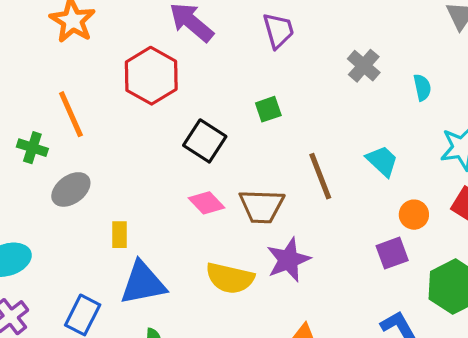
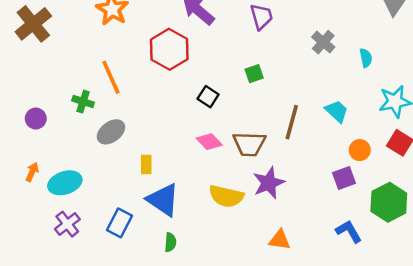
black square: (205, 141) -> (208, 97), size x0.7
brown line: (320, 176) -> (292, 122), turned 36
blue triangle: (143, 283) -> (163, 200), turned 45

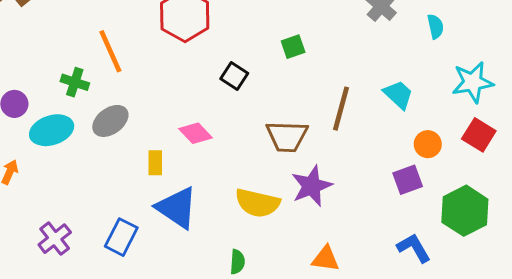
pink diamond: (209, 142) -> (196, 133), moved
cyan ellipse: (65, 183) -> (52, 130), moved
green semicircle: (170, 242) -> (237, 262), moved

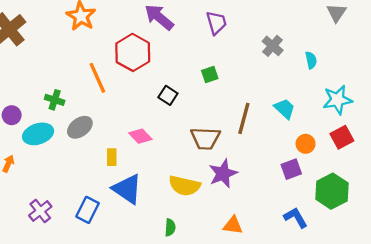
orange line: (110, 51) -> (97, 78), moved
red square: (479, 135) -> (342, 137), turned 30

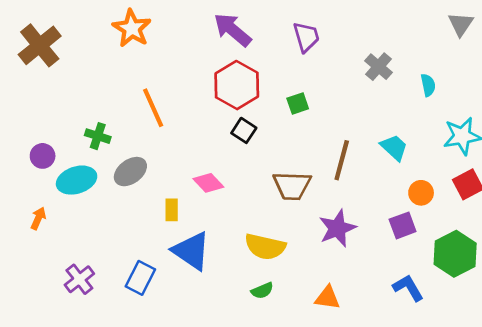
red hexagon: (133, 52) -> (237, 85), moved
purple star: (223, 174) -> (337, 228), moved
green semicircle: (170, 227) -> (262, 291), moved, turned 63

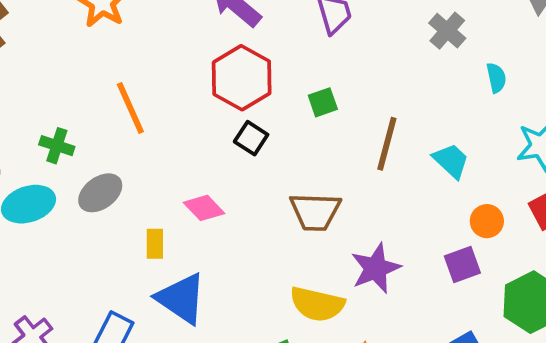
gray cross: (378, 67) -> (447, 31), moved
brown line: (342, 160) -> (387, 144), moved
yellow semicircle: (265, 247) -> (317, 304), moved

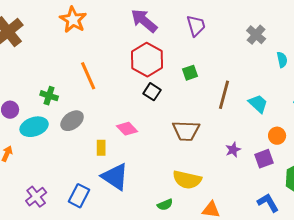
purple star: (376, 268) -> (233, 150), moved, size x0.6

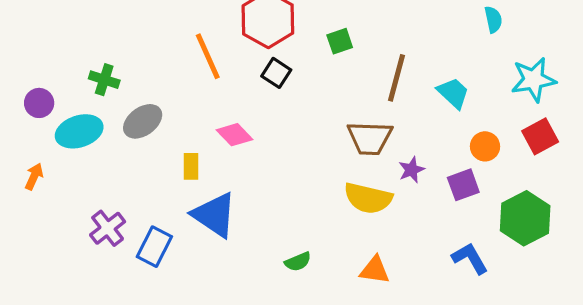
orange line: (88, 76) -> (208, 56), moved
brown trapezoid: (186, 131) -> (370, 138), moved
yellow semicircle: (187, 180) -> (368, 198), moved
purple cross: (36, 197) -> (108, 228), moved

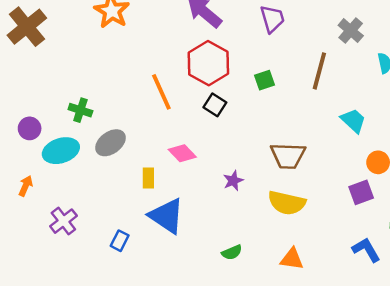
brown line: (396, 78) -> (319, 71), moved
purple star: (412, 170) -> (233, 181), moved
purple cross: (108, 228) -> (63, 221), moved
blue rectangle: (154, 247) -> (120, 241), size x0.7

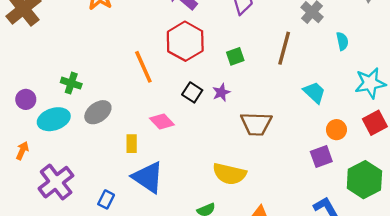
black square: (215, 105) -> (192, 92), moved
purple star: (233, 181) -> (221, 92), moved
yellow semicircle: (287, 203) -> (229, 174), moved
purple cross: (63, 221) -> (56, 182), size x1.4

